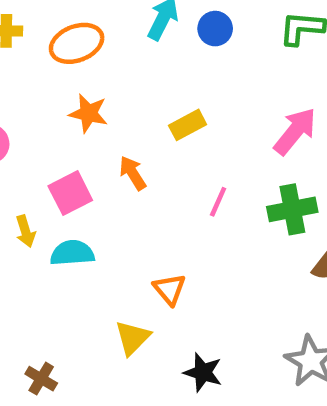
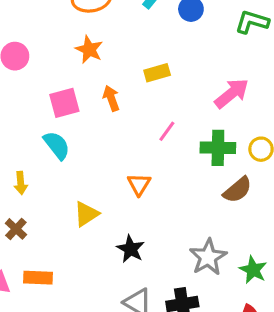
yellow arrow: (25, 231) -> (21, 183), moved
cyan semicircle: (72, 253) -> (57, 145), turned 44
orange triangle: (170, 289) -> (139, 184), moved

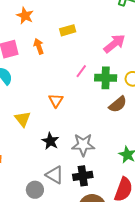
pink line: (167, 131) -> (81, 71), moved
yellow triangle: (86, 214) -> (23, 119), turned -36
gray star: (208, 257) -> (83, 145), moved, turned 30

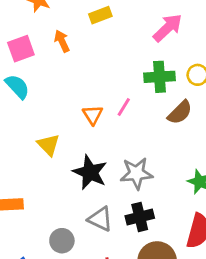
pink line: (81, 71) -> (124, 107), moved
black star: (50, 141) -> (90, 172), size x1.4
gray circle: (35, 190) -> (62, 241), moved

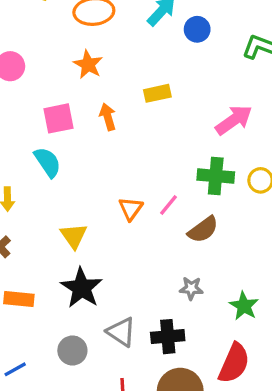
brown semicircle: (180, 112) -> (203, 230), moved
black star: (90, 172) -> (82, 288), moved
gray star: (136, 173) -> (191, 288), moved, size x0.6

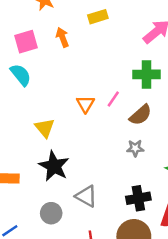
gray star: (191, 288) -> (135, 148), moved
black cross: (168, 337) -> (138, 198), moved

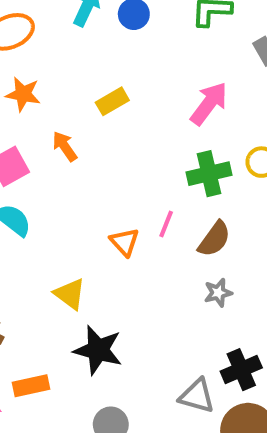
gray triangle: (86, 196) -> (197, 396), moved

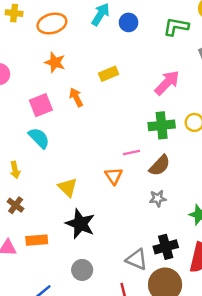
pink line: (166, 224) -> (132, 153), turned 49
orange triangle: (125, 242) -> (114, 176), moved

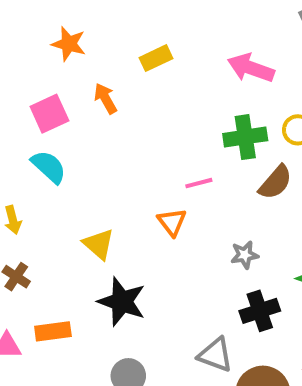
pink arrow: (167, 83) -> (251, 68), turned -112
brown semicircle: (160, 165) -> (275, 182), moved
black cross: (166, 247) -> (260, 311), moved

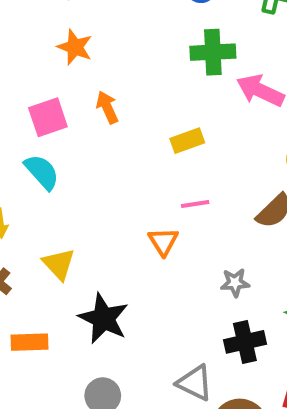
yellow rectangle: (156, 58) -> (187, 141), moved
green cross: (245, 137) -> (213, 52), moved
yellow triangle: (99, 244) -> (59, 264), moved

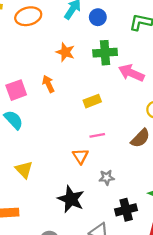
orange star: (75, 47) -> (65, 52), moved
gray star: (235, 283) -> (107, 177), moved
black star: (104, 318) -> (71, 199), moved

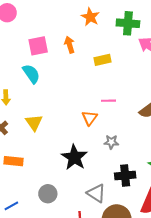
yellow rectangle: (92, 101) -> (102, 60), moved

